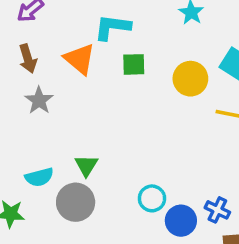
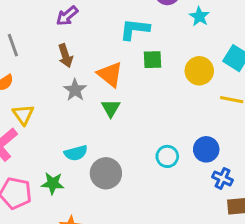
orange triangle: (80, 59) -> (110, 74), moved
green triangle: (86, 165) -> (111, 108), moved
cyan circle: (152, 198) -> (167, 156), moved
blue circle: (181, 221) -> (206, 149), moved

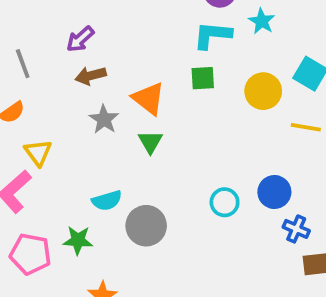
purple arrow: (67, 16) -> (80, 39), moved
cyan L-shape: (135, 29) -> (212, 35), moved
brown arrow: (65, 56) -> (91, 76), turned 95

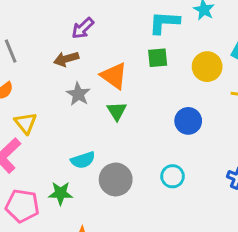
purple arrow: (80, 39) -> (83, 28), moved
blue circle: (274, 192) -> (188, 121), moved
cyan circle: (225, 202) -> (173, 176), moved

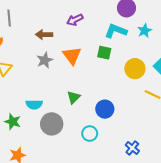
purple arrow: (83, 28) -> (75, 20), moved
green triangle: (117, 111) -> (74, 97), moved
blue circle: (188, 121) -> (105, 109), moved

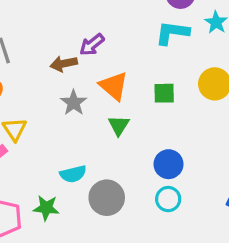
purple arrow: (75, 20) -> (92, 45), moved
green square: (104, 53) -> (164, 93), moved
green triangle: (74, 97) -> (119, 125), moved
blue circle: (105, 109) -> (169, 164), moved

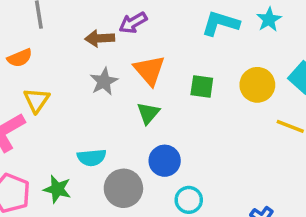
blue circle: (169, 164) -> (165, 161), moved

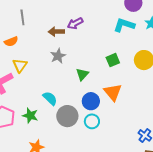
orange triangle: (149, 70) -> (113, 92), moved
green square: (202, 86) -> (113, 60), turned -32
cyan semicircle: (92, 158) -> (50, 98), turned -133
cyan circle: (189, 200) -> (92, 121), moved

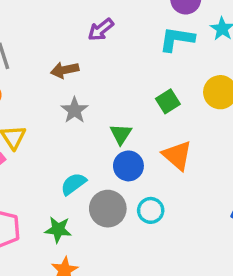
purple arrow: (75, 23) -> (101, 30), moved
cyan semicircle: (50, 98) -> (73, 184), turned -70
blue circle: (91, 101) -> (128, 166), moved
green star: (30, 116) -> (58, 229), moved

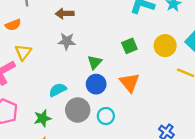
gray star: (75, 110) -> (67, 41), turned 30
green star: (58, 229) -> (42, 118), turned -30

